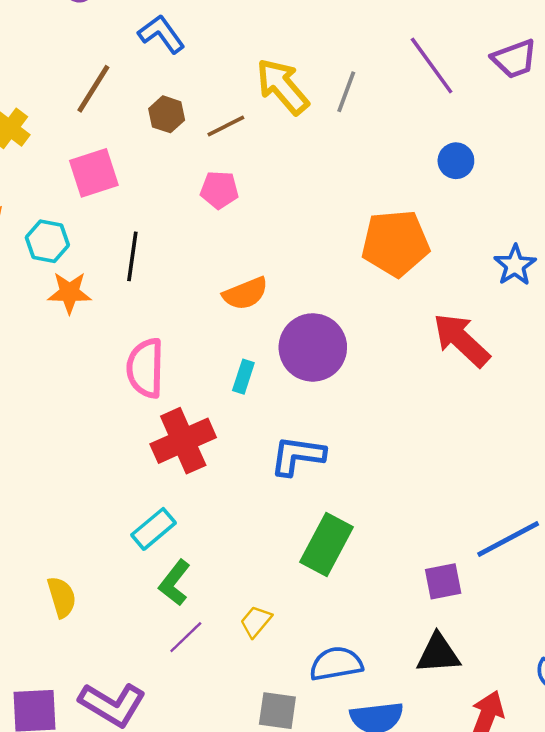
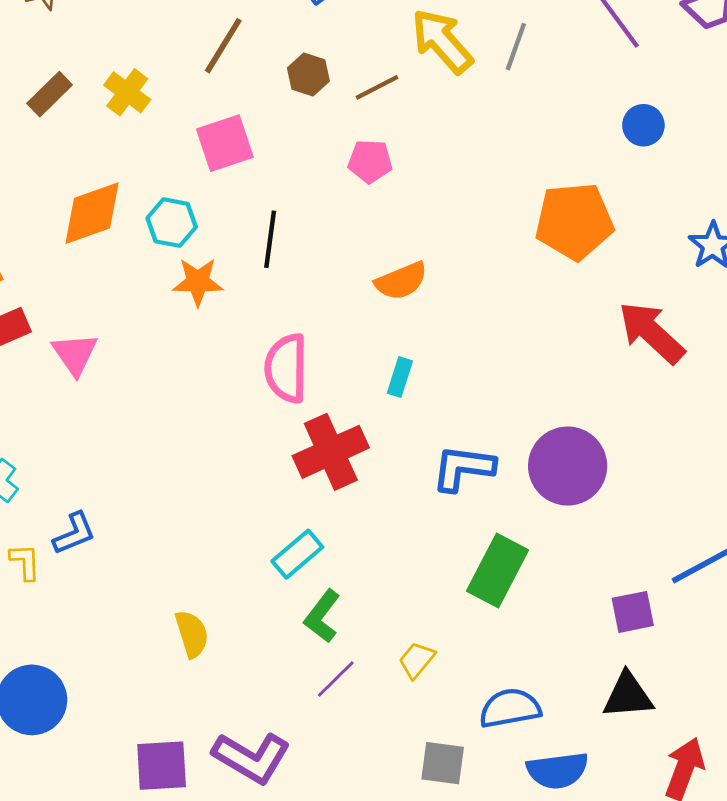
purple circle: (313, 347) -> (568, 466), moved

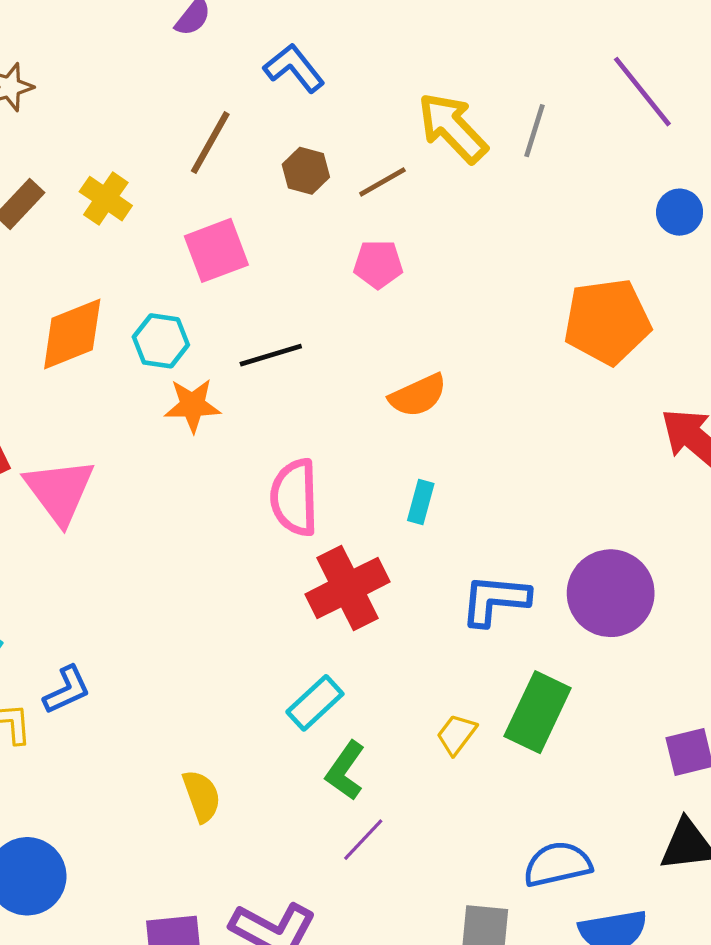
black line: (270, 239) -> (271, 355), turned 68
pink triangle: (75, 354) -> (59, 491), size x1.4
yellow trapezoid: (417, 660) -> (456, 734), moved

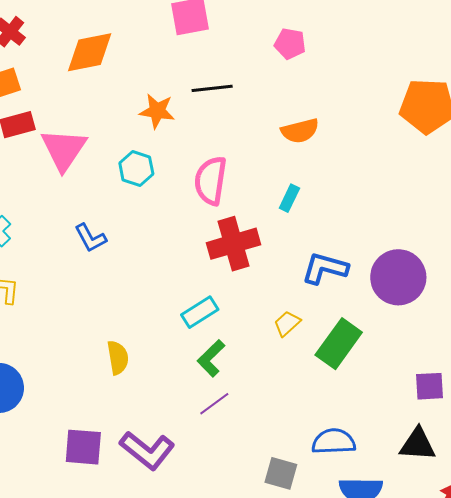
cyan hexagon: (161, 341) -> (136, 168), moved
blue L-shape: (67, 690) -> (90, 238), moved, turned 76
yellow trapezoid: (456, 734) -> (287, 323), moved

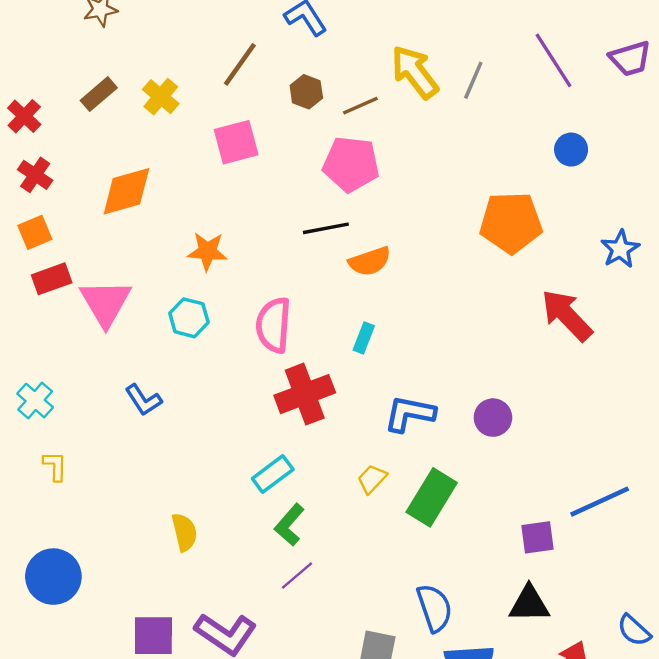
pink pentagon: (290, 44) -> (351, 164), size x1.6
black line: (212, 88) -> (326, 228), moved
purple circle: (398, 277) -> (493, 418), size x0.6
blue semicircle: (334, 442) -> (434, 608), turned 78

